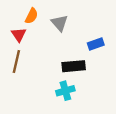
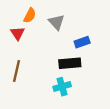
blue rectangle: (96, 44) -> (82, 42), moved
brown line: (16, 62) -> (16, 71), moved

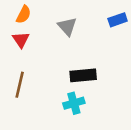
orange semicircle: (30, 15) -> (24, 15), moved
blue rectangle: (82, 42) -> (118, 20), moved

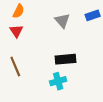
gray triangle: (67, 26) -> (62, 21), moved
brown line: (20, 85) -> (15, 67), turned -36

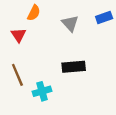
orange semicircle: (18, 11) -> (34, 13), moved
cyan cross: (58, 81) -> (42, 91), moved

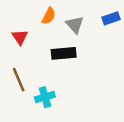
orange semicircle: (34, 13) -> (49, 16), moved
black rectangle: (74, 67) -> (64, 53), moved

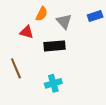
red triangle: (20, 37) -> (27, 32), moved, turned -40
cyan cross: (45, 97) -> (53, 83), moved

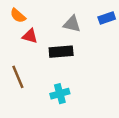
orange semicircle: (42, 14) -> (18, 16), moved, turned 104
gray triangle: (64, 21) -> (72, 24), turned -35

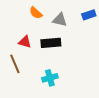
orange semicircle: (18, 16) -> (36, 13), moved
red triangle: (30, 36) -> (25, 42), moved

